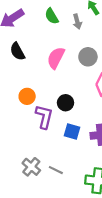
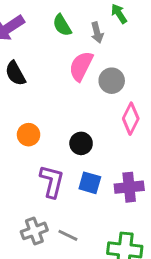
pink semicircle: (56, 58) -> (81, 66), moved
purple L-shape: (44, 117) -> (52, 181), moved
gray cross: (31, 167) -> (34, 231), turned 30

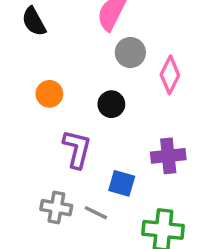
gray circle: (112, 81) -> (130, 52), moved
blue square: (90, 183) -> (122, 183), moved
gray cross: (34, 231) -> (56, 208), turned 30

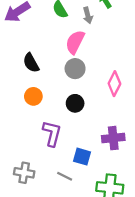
black semicircle: (34, 21) -> (31, 63), moved
gray circle: (130, 52) -> (75, 69), moved
gray cross: (56, 208) -> (24, 173), moved

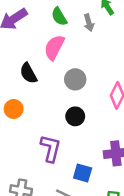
pink semicircle: (75, 42) -> (54, 47), moved
orange circle: (33, 96) -> (14, 109), moved

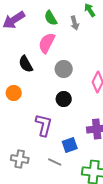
blue square: (83, 173) -> (70, 145), turned -35

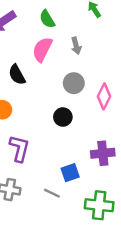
gray arrow: (75, 23) -> (76, 46), moved
gray circle: (64, 69) -> (74, 83), moved
purple L-shape: (44, 125) -> (19, 148), moved

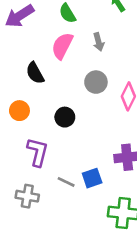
black circle: (63, 117) -> (65, 117), moved
gray line: (52, 193) -> (66, 182), moved

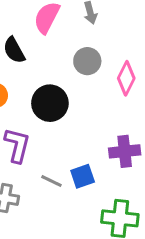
black circle: (65, 117) -> (50, 103), size x1.5

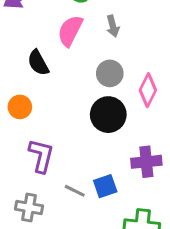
black circle: (50, 103) -> (108, 115), moved

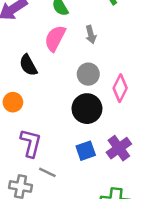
purple cross: (146, 162) -> (119, 148), turned -30
blue square: (105, 186) -> (86, 151), moved
gray line: (75, 191) -> (47, 172), moved

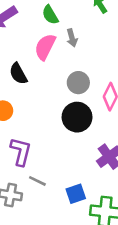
gray arrow: (91, 35) -> (72, 38), moved
blue square: (86, 151) -> (76, 194), moved

